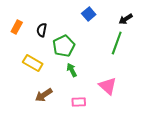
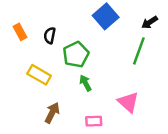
blue square: (89, 14) -> (106, 16), size x1.5
orange rectangle: (17, 27) -> (20, 32), turned -56
brown arrow: (44, 95) -> (52, 113), turned 150

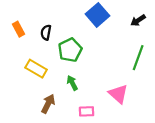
green line: (139, 51) -> (138, 58), moved
green arrow: (85, 83) -> (72, 83), moved

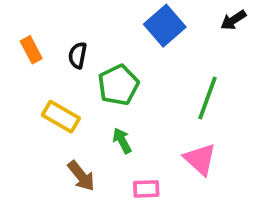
black arrow: (138, 20) -> (233, 20), moved
green line: (138, 58) -> (207, 98), moved
brown arrow: (48, 104) -> (81, 176), turned 114

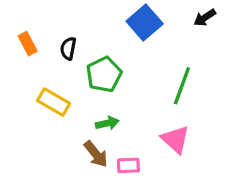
green arrow: (122, 141) -> (107, 123), turned 105
brown arrow: (81, 176) -> (96, 154), moved

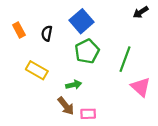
blue square: (145, 22) -> (81, 21), moved
green pentagon: (104, 74) -> (87, 51), moved
pink triangle: (175, 139) -> (141, 87), moved

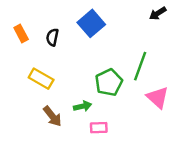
green pentagon: (87, 51) -> (109, 82), moved
green arrow: (74, 85) -> (82, 106), moved
brown arrow: (66, 106) -> (52, 116), moved

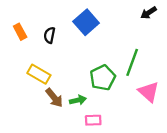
brown arrow: (52, 116) -> (54, 98), moved

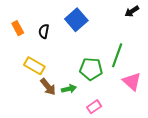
green pentagon: (103, 78) -> (91, 69), turned 30
pink rectangle: (93, 120) -> (94, 107), moved, turned -32

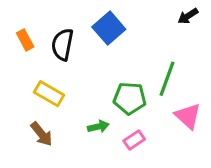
black semicircle: (44, 31) -> (63, 44), size x1.5
brown arrow: (48, 87) -> (42, 134), moved
pink rectangle: (94, 107) -> (134, 140), moved

